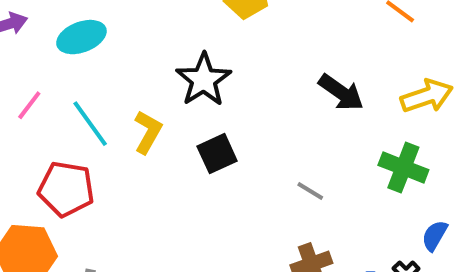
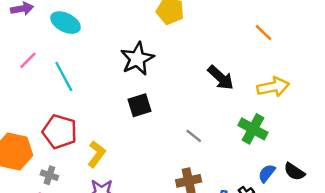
cyan ellipse: (81, 37) -> (66, 23), turned 40
yellow L-shape: (148, 132) -> (97, 154), moved
red pentagon: (66, 189) -> (60, 132), moved

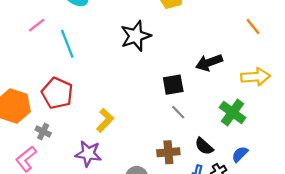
black arrow: (221, 78) -> (209, 62), turned 110
black square: (140, 105) -> (173, 85), moved
yellow L-shape: (97, 154) -> (105, 120), moved
black semicircle: (294, 172) -> (204, 146), moved

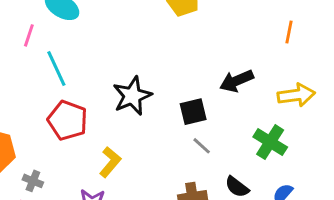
pink line: (37, 25) -> (29, 35), moved, turned -30
orange line: (253, 27) -> (289, 32), turned 54
black star: (136, 36) -> (132, 96), moved
red pentagon: (57, 93) -> (68, 120), moved

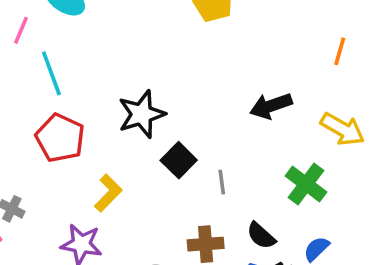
yellow arrow: (296, 95) -> (343, 129), turned 33
black square: (193, 112) -> (179, 160), moved, turned -36
gray line: (202, 146) -> (222, 182), turned 36

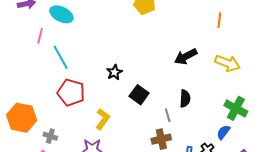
black star: (142, 114) -> (114, 72), size x0.6
gray line: (222, 182) -> (168, 115), moved
green cross: (306, 184) -> (236, 108), moved
black semicircle: (261, 236) -> (185, 99), moved, turned -120

